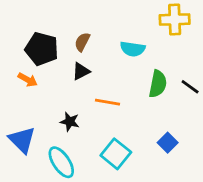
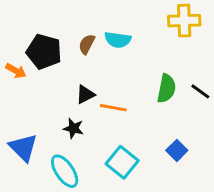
cyan semicircle: (133, 49) -> (118, 40), moved
black triangle: (81, 71) -> (85, 94), moved
orange arrow: (28, 80) -> (16, 71), moved

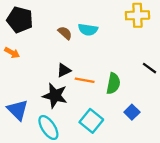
brown semicircle: (87, 44) -> (65, 33), turned 104
black pentagon: (44, 52) -> (20, 20), moved
green semicircle: (166, 88) -> (113, 83), moved
black star: (73, 128) -> (55, 96), size x1.6

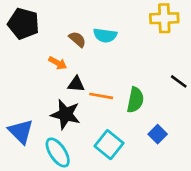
orange arrow: (12, 53) -> (58, 63), moved
black triangle: (64, 70) -> (76, 84), turned 32

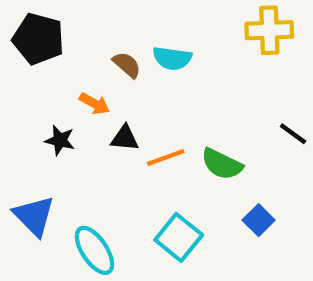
orange line: (101, 96) -> (166, 158), turned -30
green semicircle: (135, 100) -> (222, 164), turned 105
black star: (66, 114) -> (60, 140), moved, size x0.6

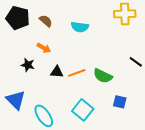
brown semicircle: (127, 65) -> (46, 21), moved
black triangle: (125, 138) -> (57, 72), moved
blue square: (259, 220) -> (120, 102), turned -32

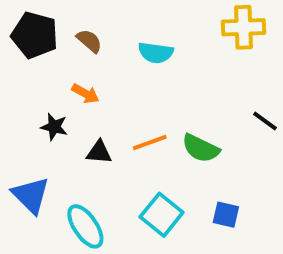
black triangle: (57, 72) -> (99, 152), moved
blue square: (120, 102) -> (226, 215), moved

